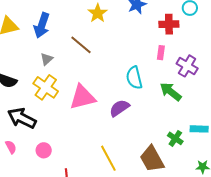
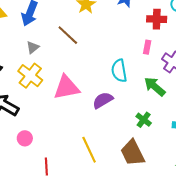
green cross: (175, 138) -> (144, 120), moved

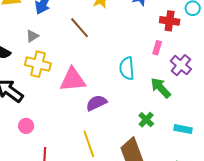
gray triangle: (33, 47) -> (32, 36), moved
yellow cross: (30, 76) -> (38, 64), turned -30
purple semicircle: (103, 100) -> (96, 103), moved

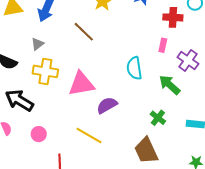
yellow line: (89, 144) -> (89, 136), moved, turned -36

